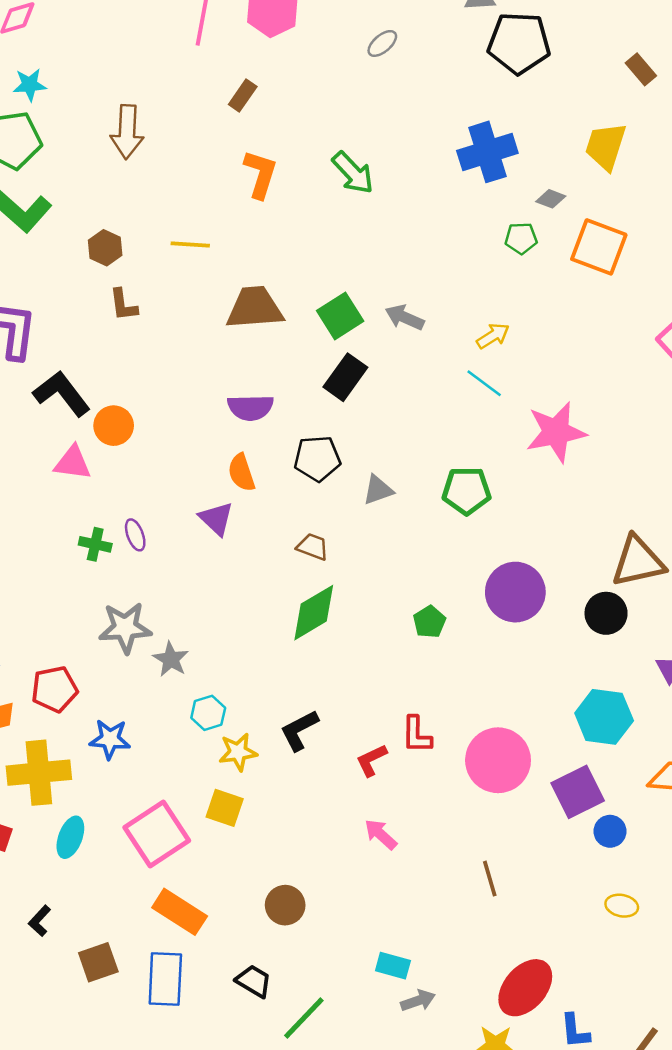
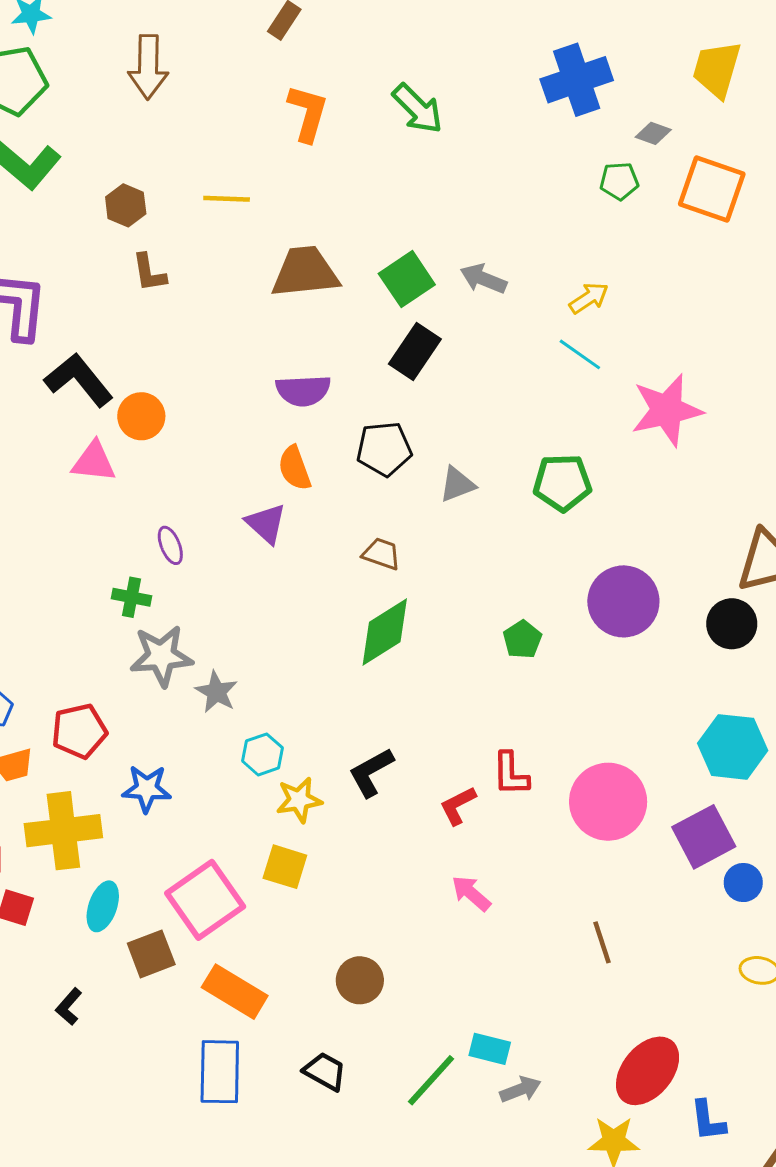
green cross: (95, 544) -> (131, 597), moved
brown square: (98, 962) -> (151, 954), moved
green line: (304, 1018) -> (431, 1080), moved

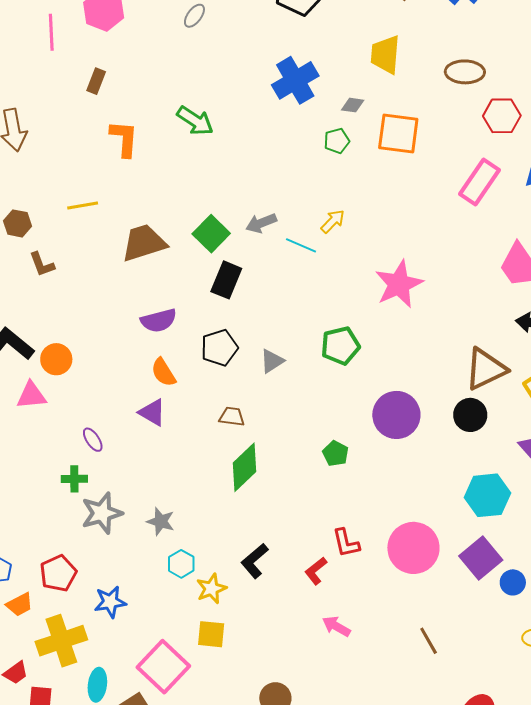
gray arrow: (483, 279) -> (261, 223), turned -32
cyan line: (580, 354) -> (301, 245), moved
gray star: (216, 692) -> (161, 521), moved

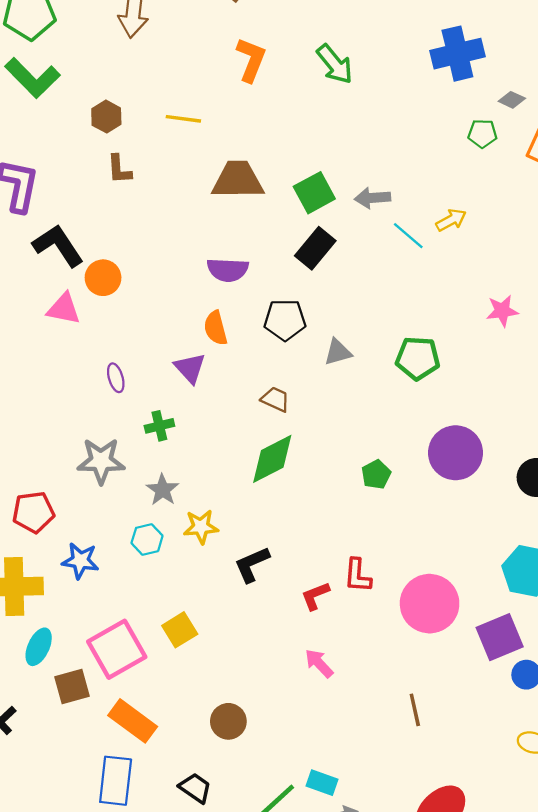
pink star: (399, 284) -> (502, 311), size x0.6
green cross: (74, 479) -> (159, 426), moved, turned -30
cyan hexagon: (181, 564) -> (147, 539), moved
yellow star: (211, 589) -> (201, 527), moved
yellow square: (211, 634) -> (180, 630), turned 36

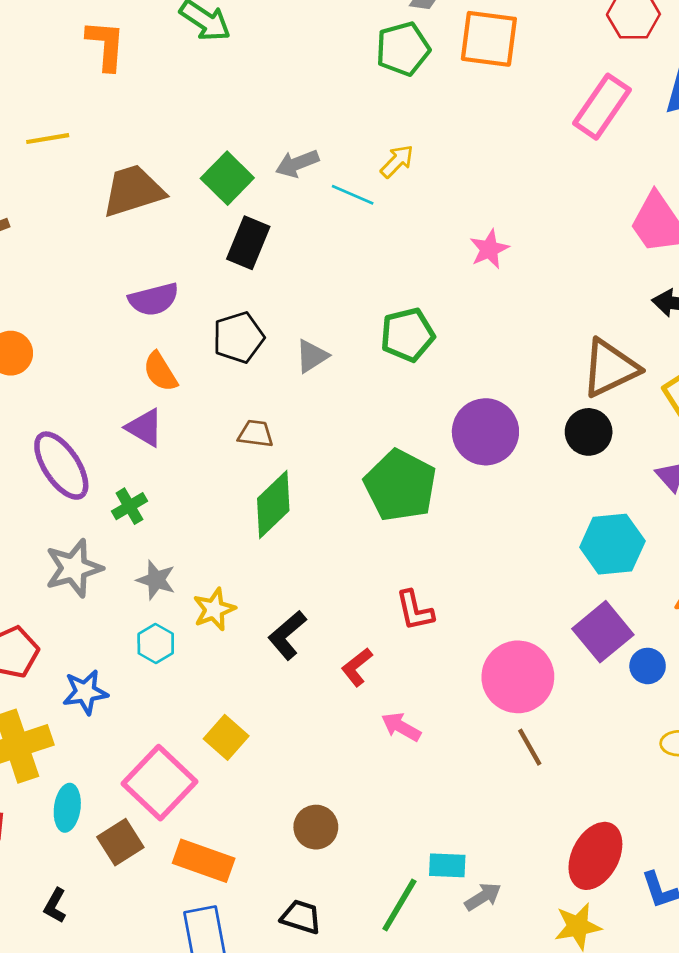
green pentagon: (482, 134) -> (403, 49), size x1.5
purple ellipse: (116, 378) -> (61, 466), size x2.0
green pentagon: (376, 474) -> (400, 485), size x2.0
red L-shape: (315, 596) -> (357, 667), moved
pink circle: (430, 604) -> (518, 677), moved

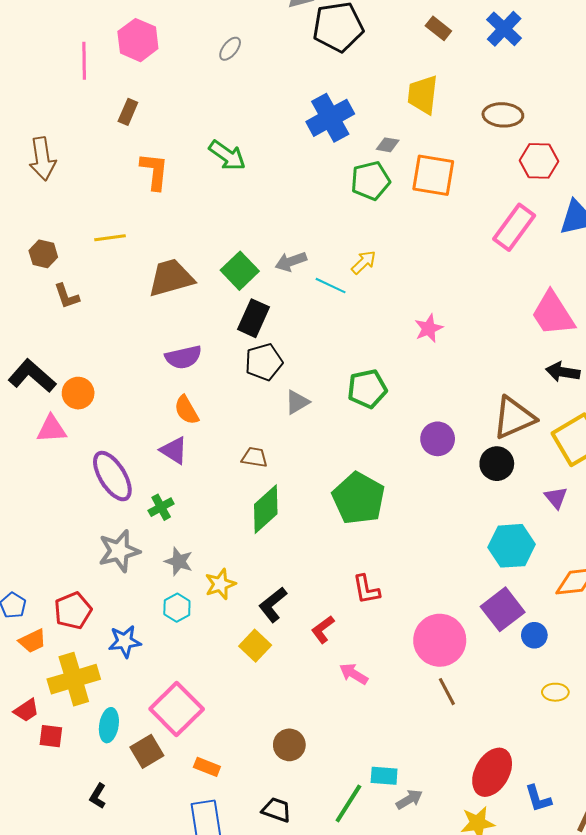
black pentagon: (238, 337) -> (264, 362), moved
purple circle: (485, 432) -> (438, 439), moved, size x0.7
yellow square: (226, 737) -> (255, 646), moved
orange rectangle: (204, 861) -> (207, 767), size x0.6

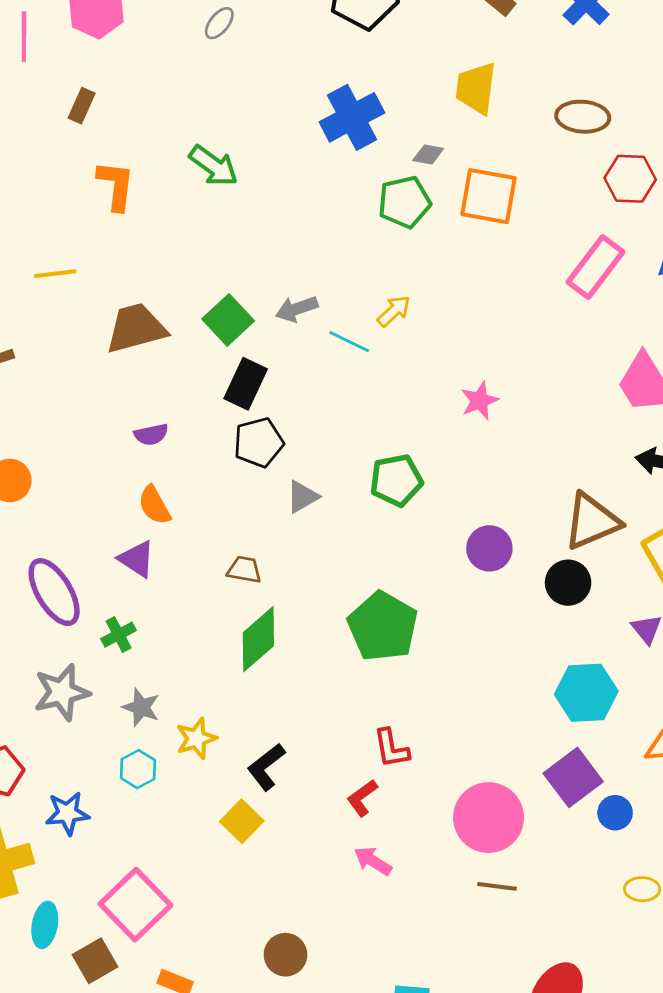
purple semicircle: (183, 357) -> (151, 434), size x0.7
red L-shape: (323, 629) -> (362, 798), moved
brown line: (447, 692) -> (497, 886), turned -56

